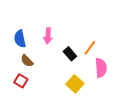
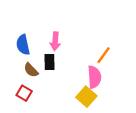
black rectangle: (70, 54) -> (49, 62), moved, turned 40
pink semicircle: (101, 68) -> (94, 77), moved

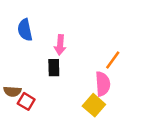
blue semicircle: (23, 45) -> (25, 30), moved
brown semicircle: (31, 70) -> (12, 91), moved, turned -42

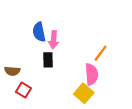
blue semicircle: (25, 30) -> (39, 32), moved
brown semicircle: (12, 91) -> (12, 71), moved

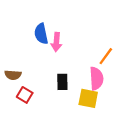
black rectangle: (48, 60) -> (62, 82), moved
yellow square: (84, 93) -> (88, 98), turned -30

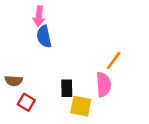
pink arrow: (56, 42) -> (39, 16), moved
yellow square: (88, 98) -> (81, 106), moved

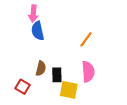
orange line: (114, 60) -> (86, 39), moved
brown semicircle: (14, 81) -> (41, 68), moved, turned -80

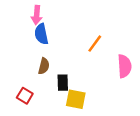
brown semicircle: (41, 68) -> (44, 66), moved
pink semicircle: (88, 72) -> (124, 66), moved

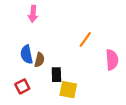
blue semicircle: (41, 34) -> (27, 54), moved
red square: (25, 96) -> (22, 86), turned 32

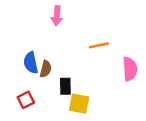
pink arrow: (33, 14) -> (57, 16), moved
orange line: (85, 39) -> (99, 45), turned 42

